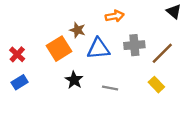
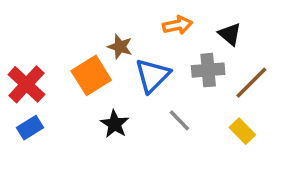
black triangle: (174, 11) -> (230, 34), moved
blue triangle: (98, 49) -> (152, 75), turned -40
red cross: (17, 54) -> (26, 84), size x1.5
gray line: (110, 88) -> (179, 120), moved, turned 35

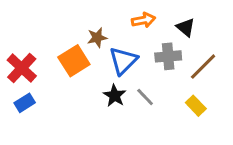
brown star: (120, 47) -> (97, 38), turned -30
black star: (115, 124) -> (115, 96), moved

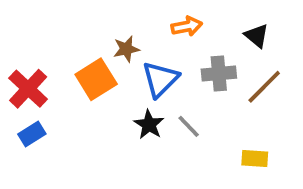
black triangle: (186, 27) -> (257, 36), moved
yellow rectangle: (196, 106) -> (255, 159), moved, turned -42

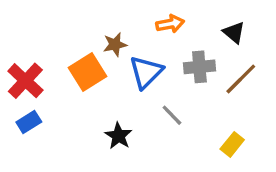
black star: (149, 125) -> (118, 136), moved
yellow rectangle: (255, 159) -> (232, 144), turned -55

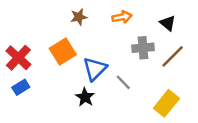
brown star: (115, 44) -> (79, 17), moved
blue triangle: (146, 72) -> (95, 69), moved
yellow rectangle: (232, 144) -> (166, 103), size x1.5

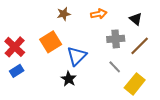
gray line: (123, 82) -> (115, 67), moved

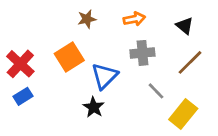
gray cross: (116, 39) -> (142, 53), moved

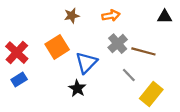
black triangle: (185, 26) -> (165, 17), moved, turned -40
gray cross: (142, 53) -> (118, 44), turned -36
brown line: (190, 62) -> (143, 51), moved, turned 60

